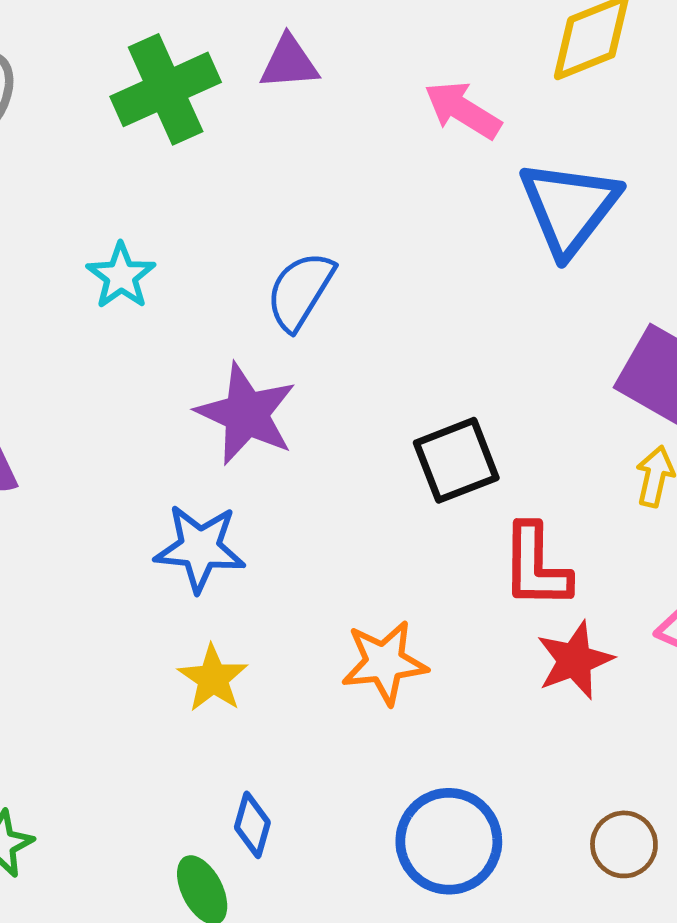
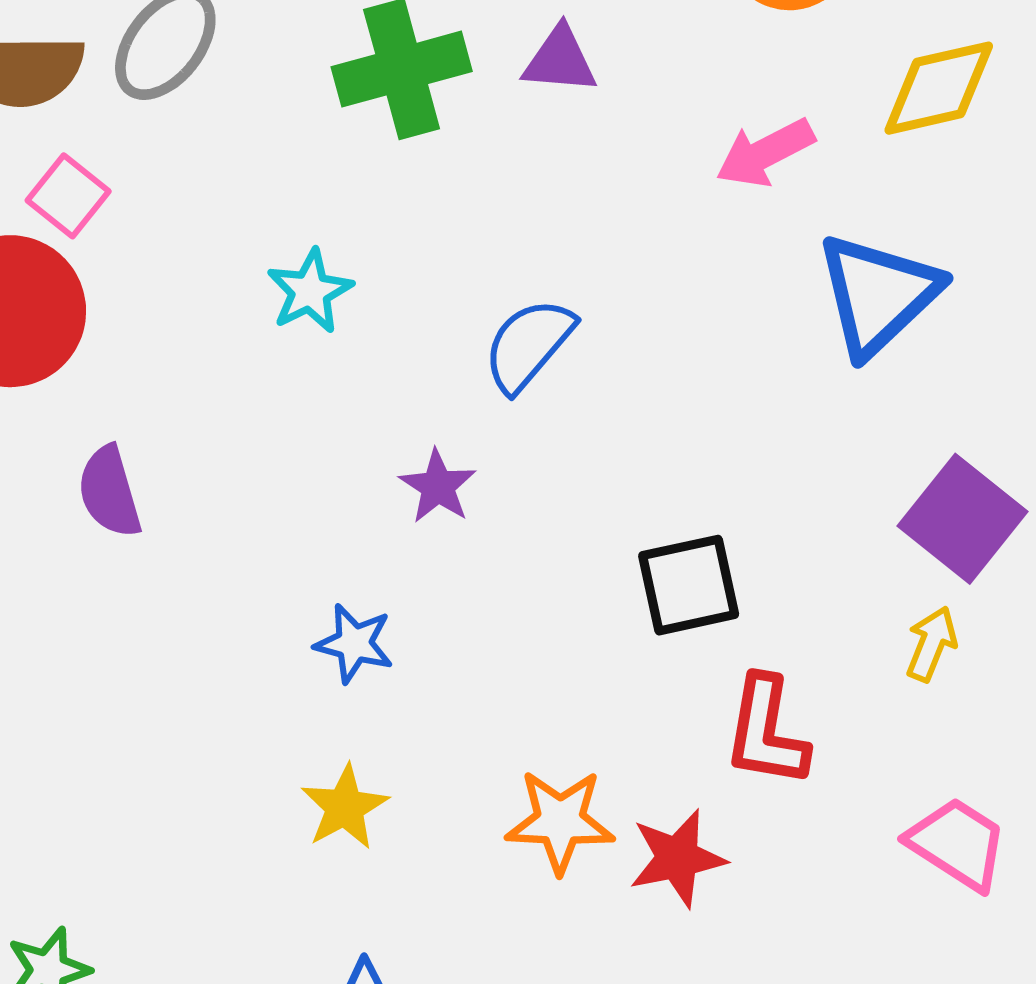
pink arrow: (463, 110) -> (765, 153), turned -68
purple star: (246, 414) -> (438, 486), size x0.6
blue star: (200, 548) -> (354, 643), size x0.7
red star: (575, 660) -> (677, 858), moved

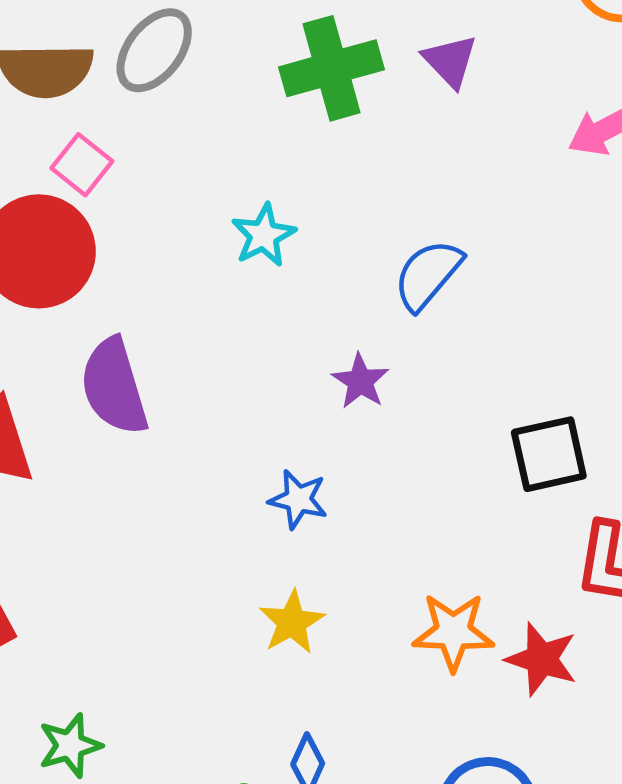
purple triangle: (560, 60) -> (450, 61), turned 42
purple semicircle: (109, 492) -> (114, 387), size x1.4
red star: (677, 858) -> (542, 659), turned 30

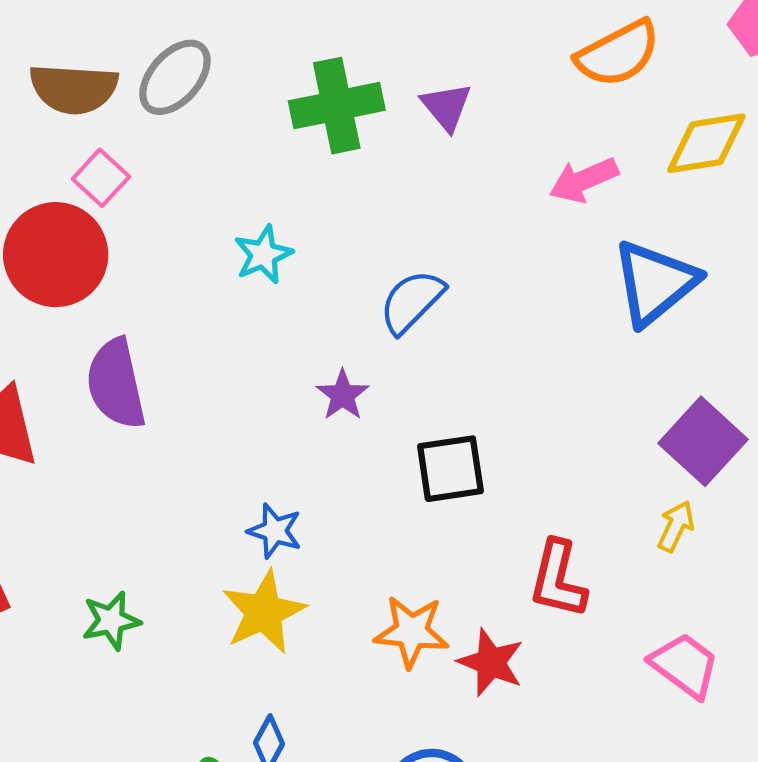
black square: (549, 454) -> (450, 469), moved
blue star: (298, 499) -> (275, 531), moved
yellow star: (292, 622) -> (264, 612), size x1.4
green star: (70, 746) -> (111, 621), moved

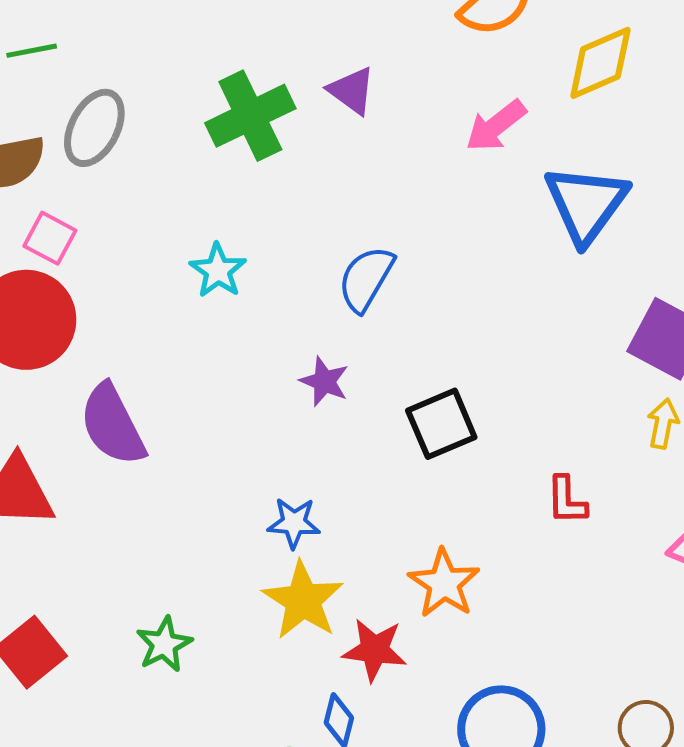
red L-shape: (558, 579) -> (567, 500), size x0.7
orange star: (412, 632) -> (444, 583), turned -30
red star: (491, 662) -> (374, 650), moved

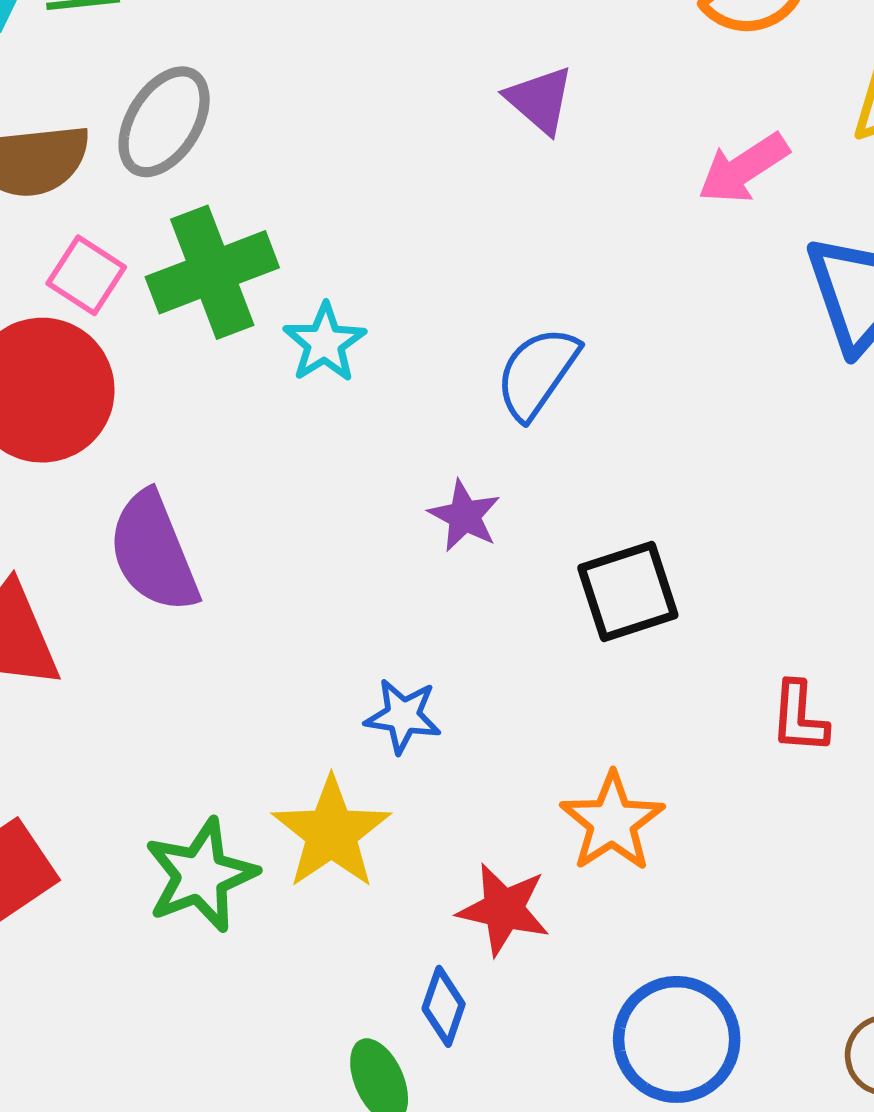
green cross: (250, 116) -> (212, 272), moved
yellow star: (303, 600) -> (331, 833), moved
green star: (164, 644) -> (201, 875), size x1.4

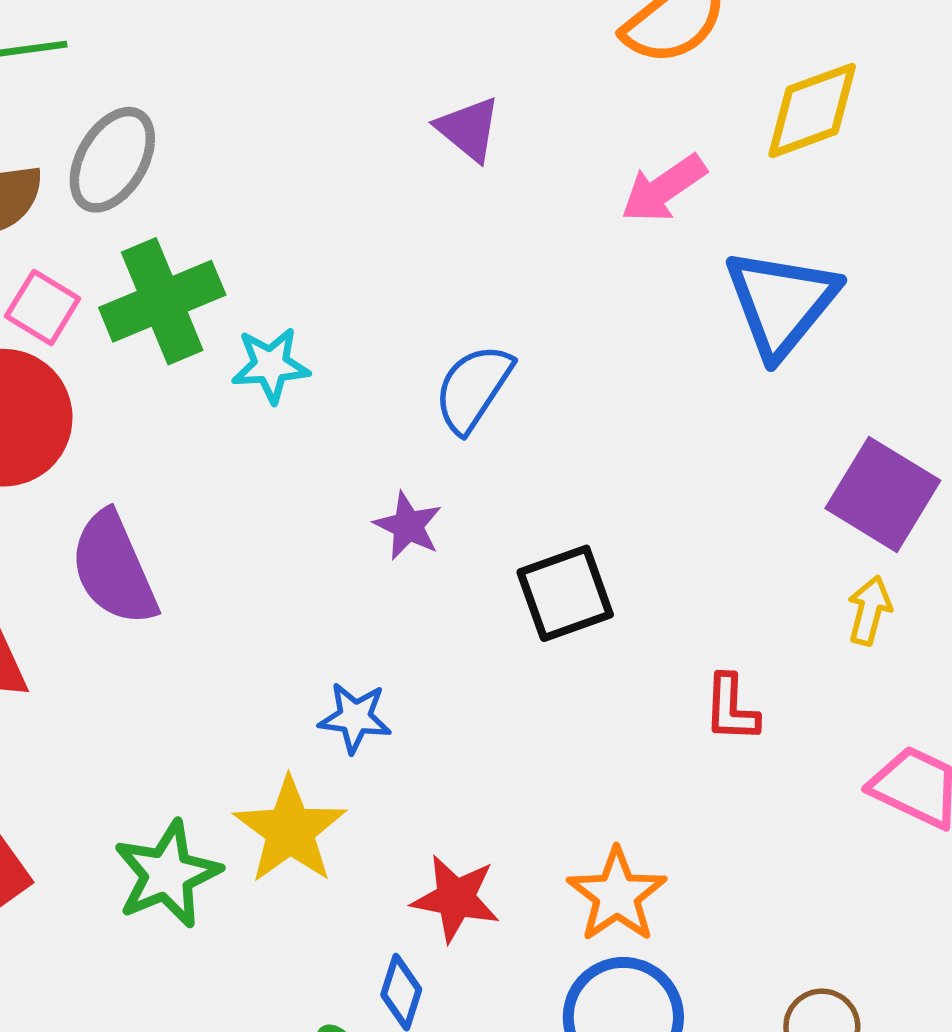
cyan star: (325, 343) -> (271, 365), turned 30
orange star: (612, 822) -> (617, 895), moved

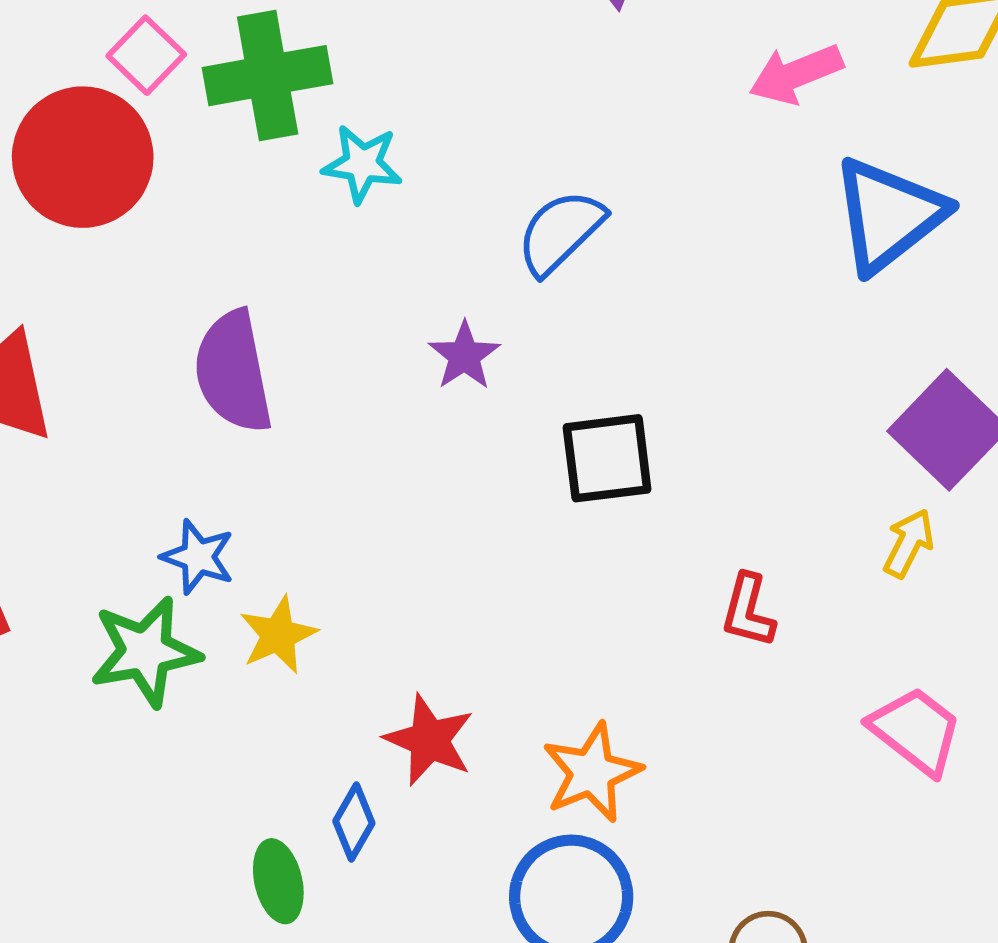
purple semicircle: (114, 569) -> (233, 372), moved
blue star: (355, 718) -> (198, 557), moved
yellow star: (290, 830) -> (278, 635), size x0.7

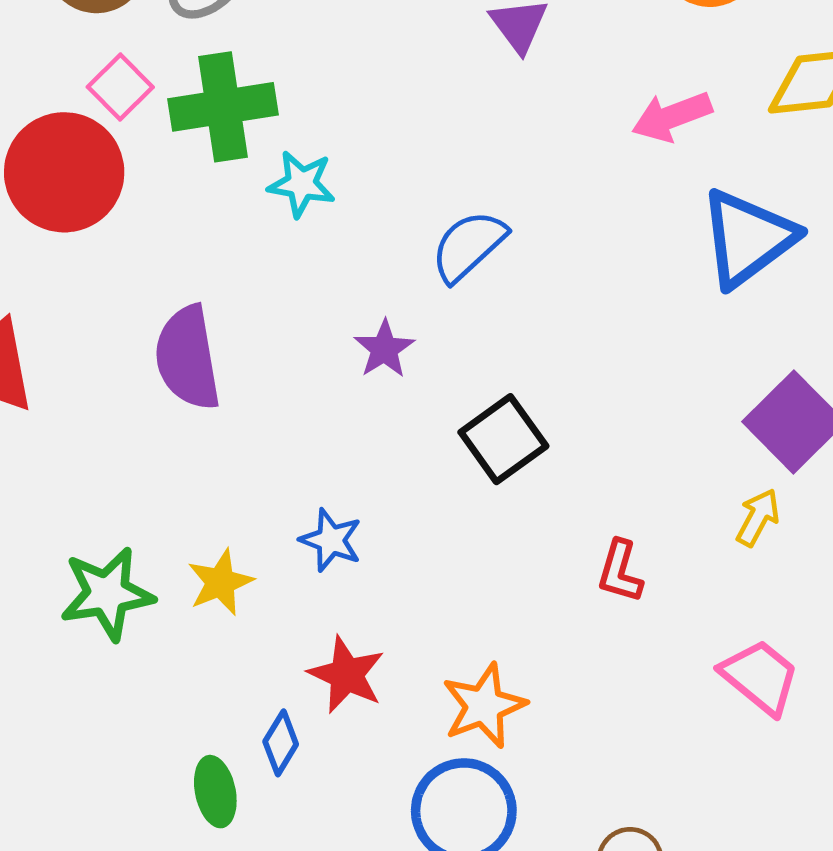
black square: (607, 458) -> (503, 439), turned -30
blue star: (198, 557) -> (331, 540), moved

